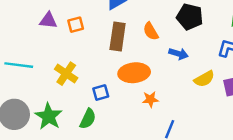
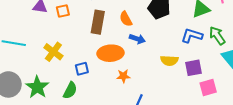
blue arrow: (179, 54) -> (137, 39), moved
yellow semicircle: (204, 79) -> (169, 60), turned 30

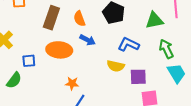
blue L-shape: (192, 35) -> (128, 44), moved
orange star: (123, 76) -> (72, 83), moved

